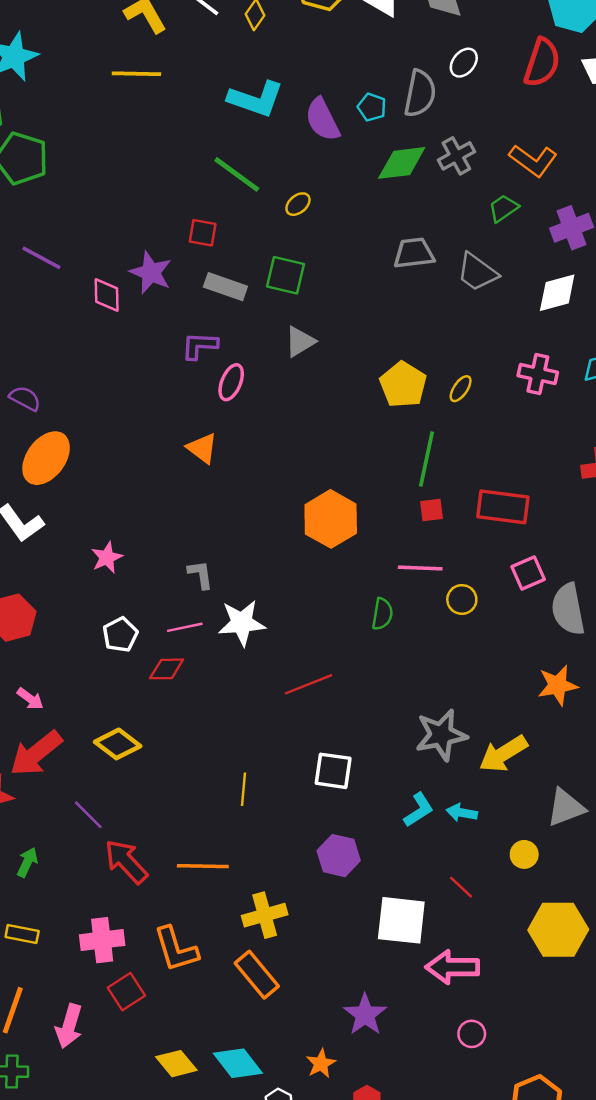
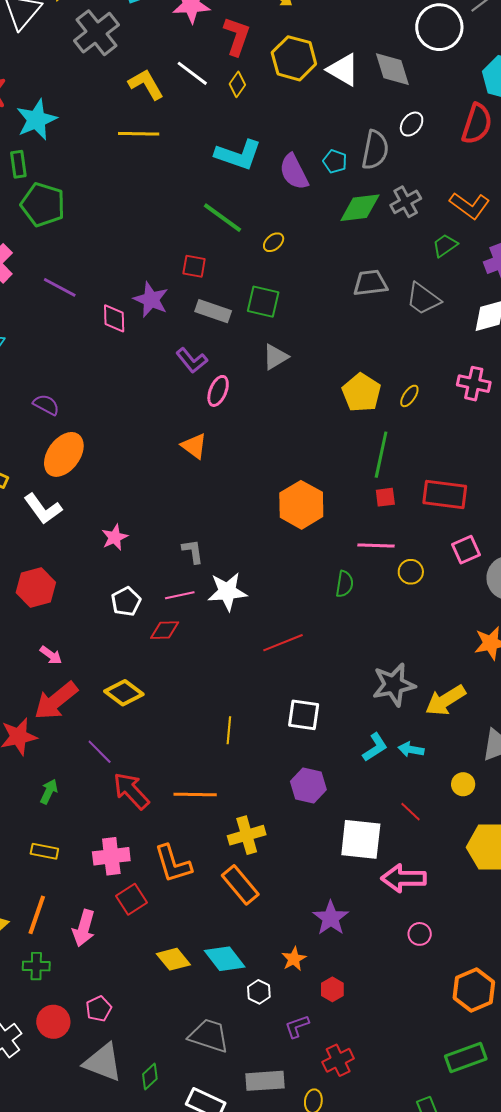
purple L-shape: (200, 346) -> (192, 360), turned -132

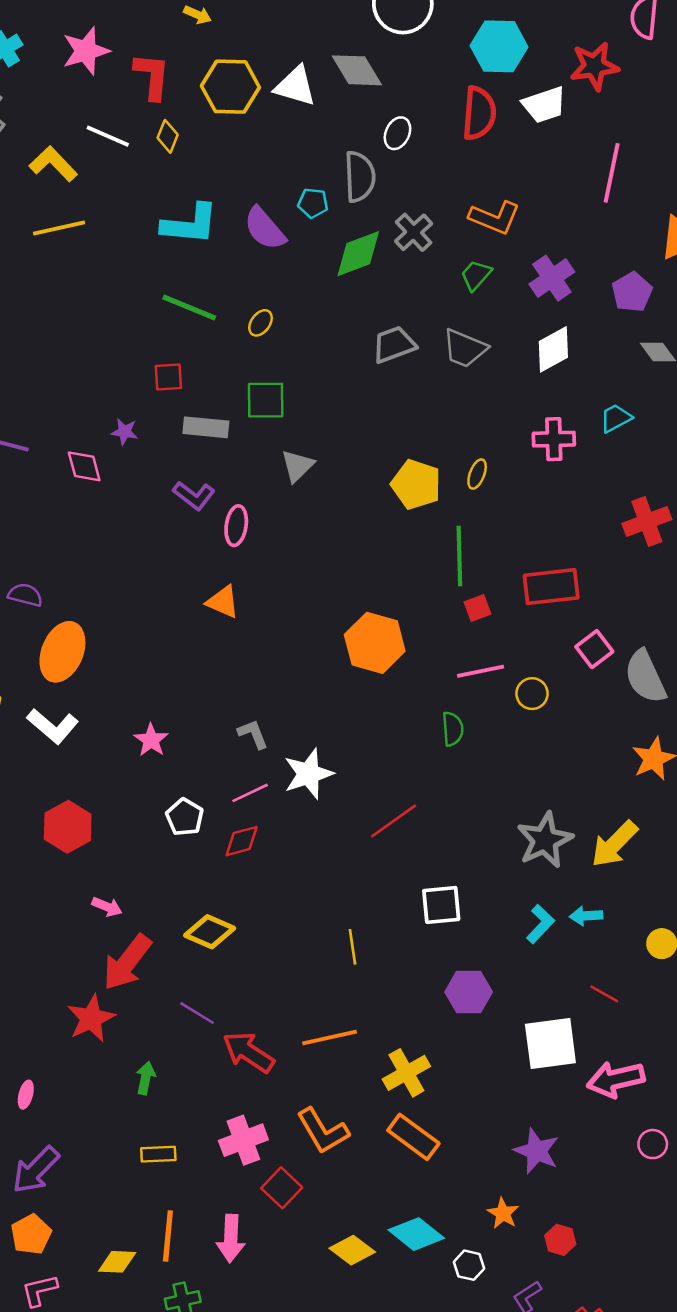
purple star: (151, 300) -> (125, 432), size x0.6

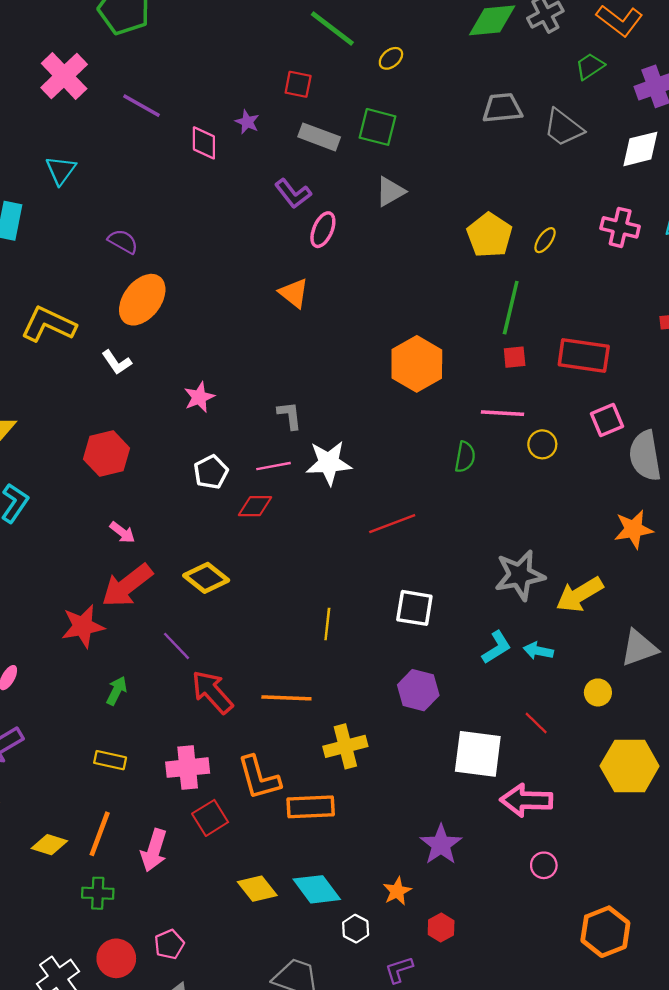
white L-shape: (53, 726) -> (117, 362), size x0.7
orange rectangle: (413, 1137) -> (311, 807), moved, turned -54

